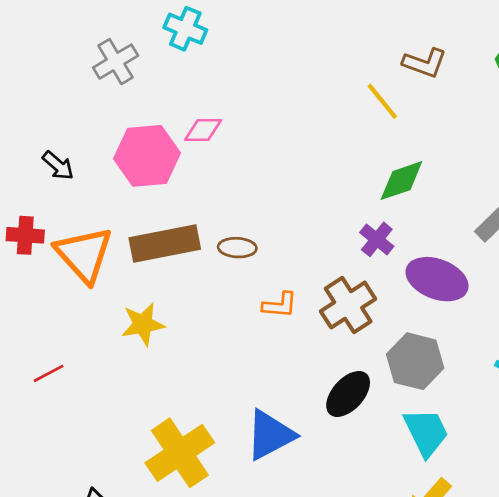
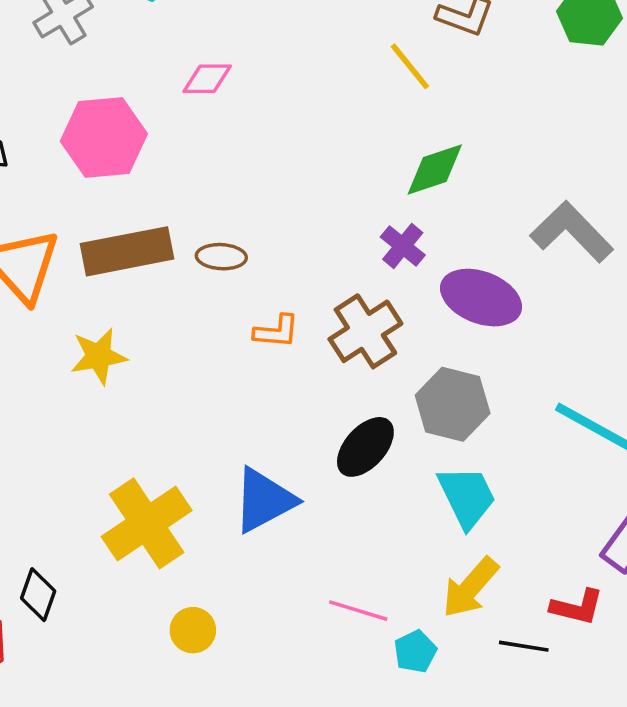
pink diamond: (203, 130) -> (207, 79), moved

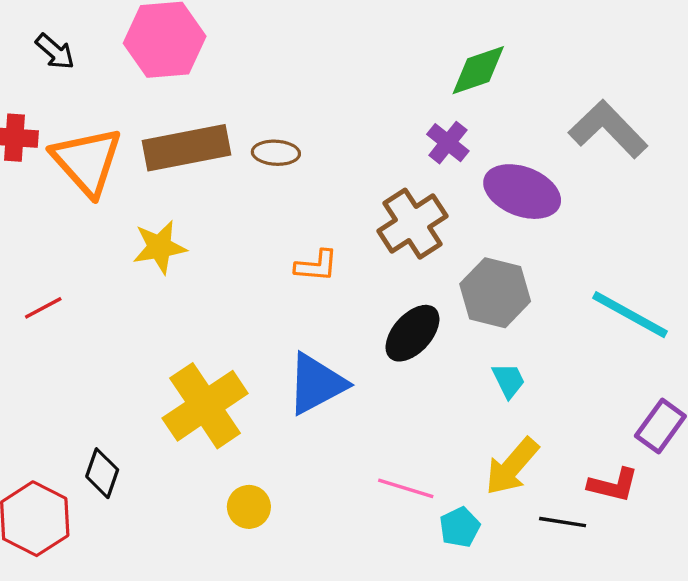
orange L-shape: (276, 331) -> (316, 266), moved
cyan trapezoid: (467, 497) -> (509, 380), size x0.6

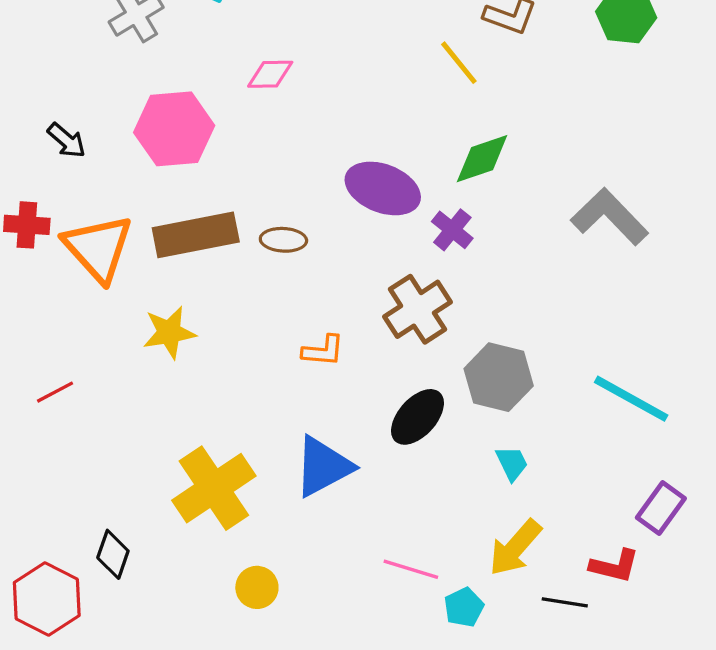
purple ellipse: (522, 192) -> (383, 188), moved

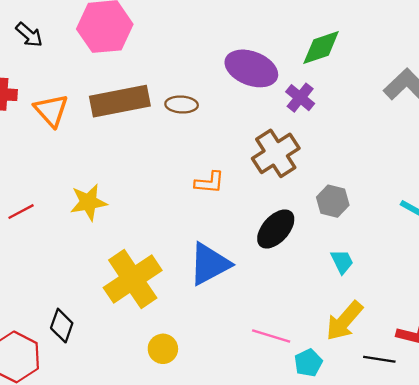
orange triangle: (98, 248) -> (51, 110), size x0.7
yellow star: (169, 332) -> (88, 202), moved
gray hexagon: (499, 377) -> (333, 201), size x0.7

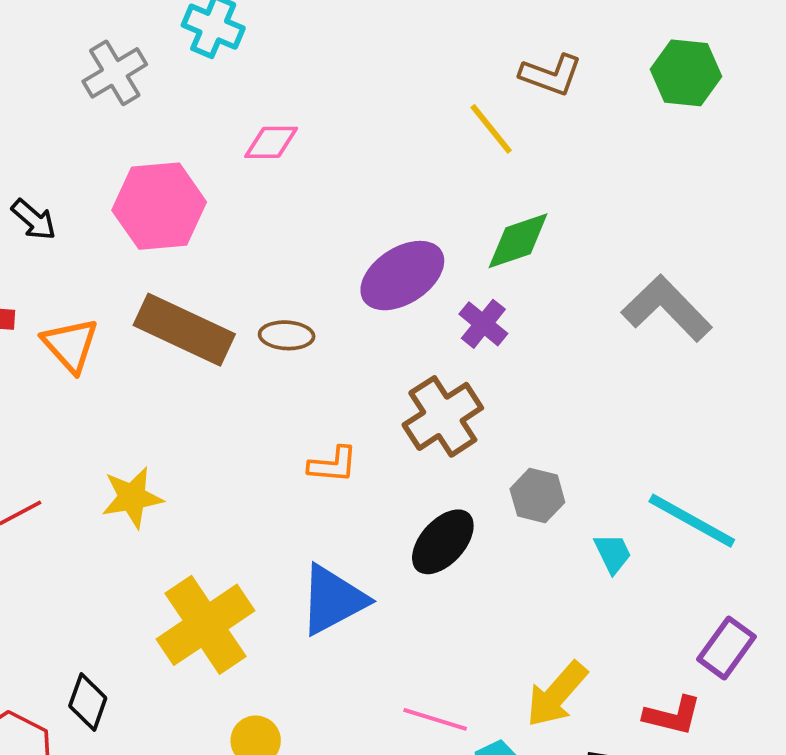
purple ellipse: (251, 68) -> (402, 276), turned -54
brown rectangle: (120, 101) -> (184, 330), turned 36
cyan trapezoid: (342, 262) -> (613, 553), moved

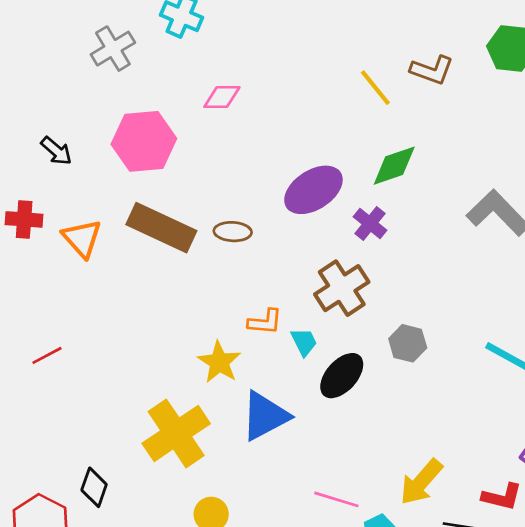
brown L-shape: (551, 75) -> (432, 70), moved
yellow star: (132, 497) -> (219, 362), moved, turned -30
cyan trapezoid: (613, 553) -> (304, 342), moved

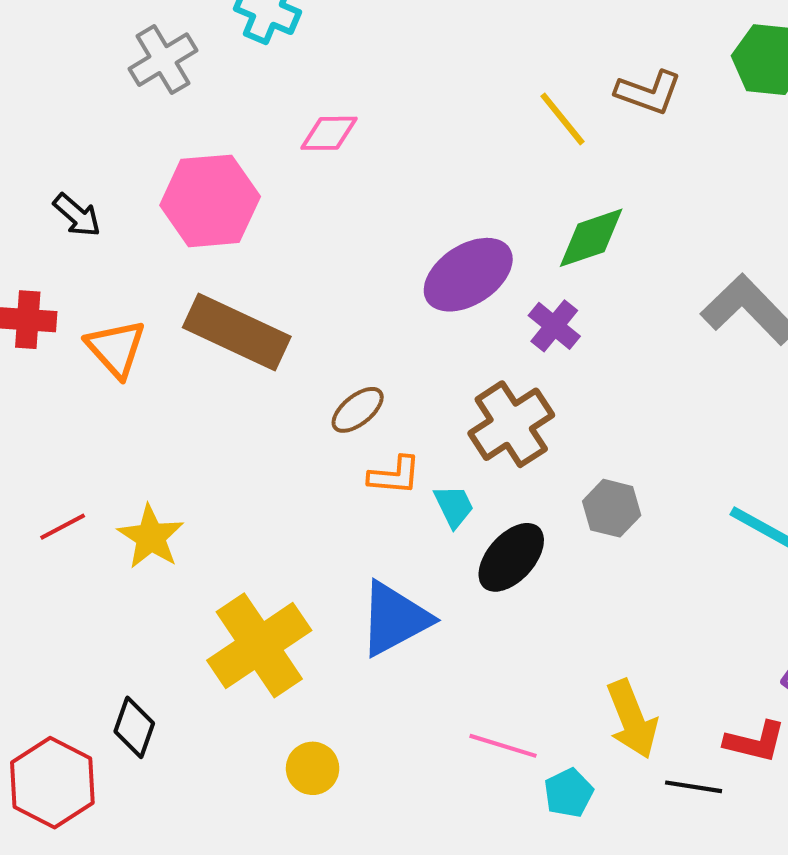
brown ellipse: (233, 232) -> (358, 410), moved, turned -42
yellow star: (219, 362) -> (151, 537), moved
yellow arrow: (421, 482) -> (632, 719), turned -63

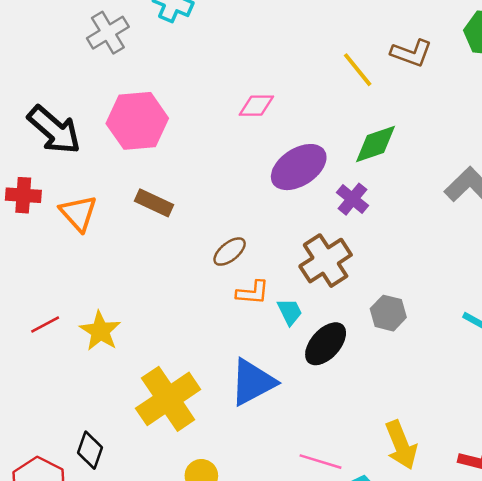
pink diamond: (329, 133) -> (256, 106), moved
black arrow: (77, 215) -> (54, 130), size x1.8
brown rectangle: (237, 332) -> (154, 203), size x0.6

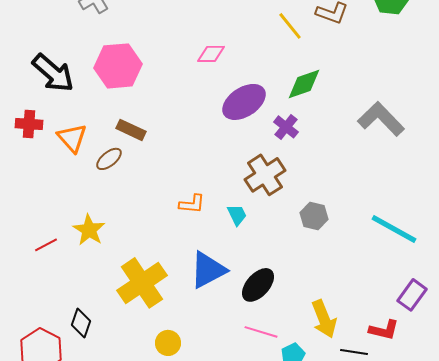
brown ellipse: (230, 252) -> (109, 159), moved
orange L-shape: (253, 293) -> (192, 204), moved
red line: (45, 325) -> (46, 245), moved
black ellipse: (326, 344) -> (258, 285), moved

